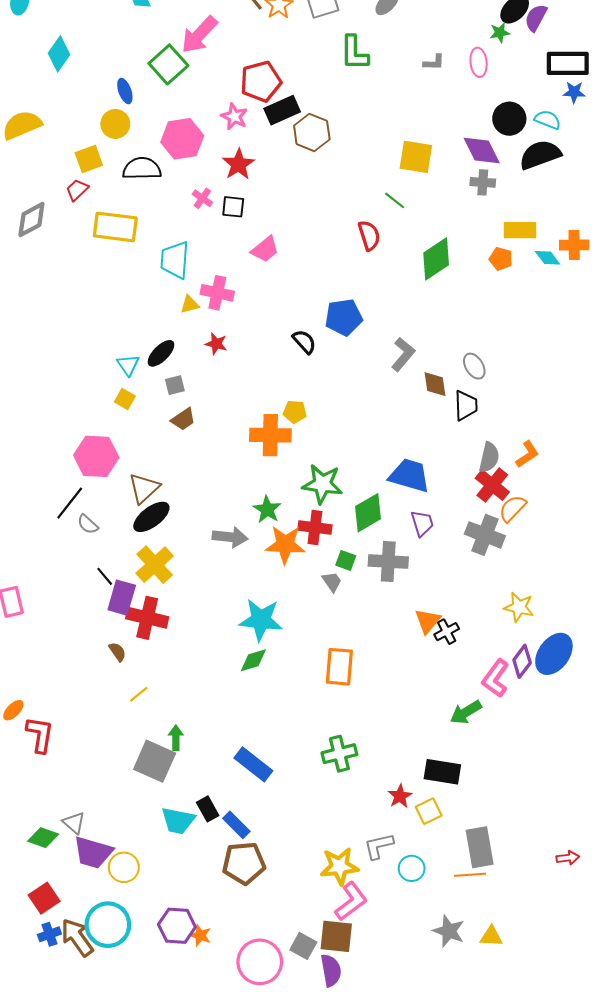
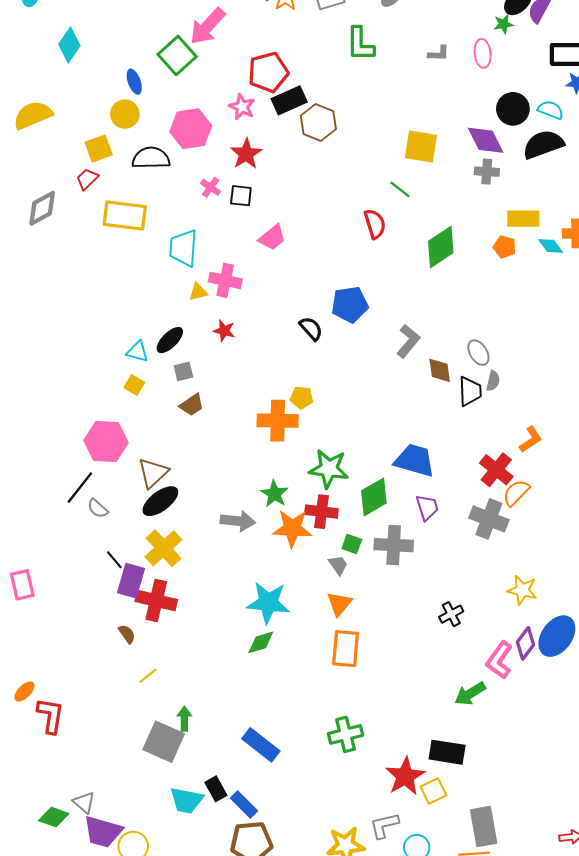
cyan triangle: (128, 365) -> (137, 352), turned -40
gray semicircle: (489, 457) -> (493, 381), moved, size x0.7
orange triangle: (428, 621) -> (339, 604), moved
red star: (400, 796) -> (405, 776), size x1.6

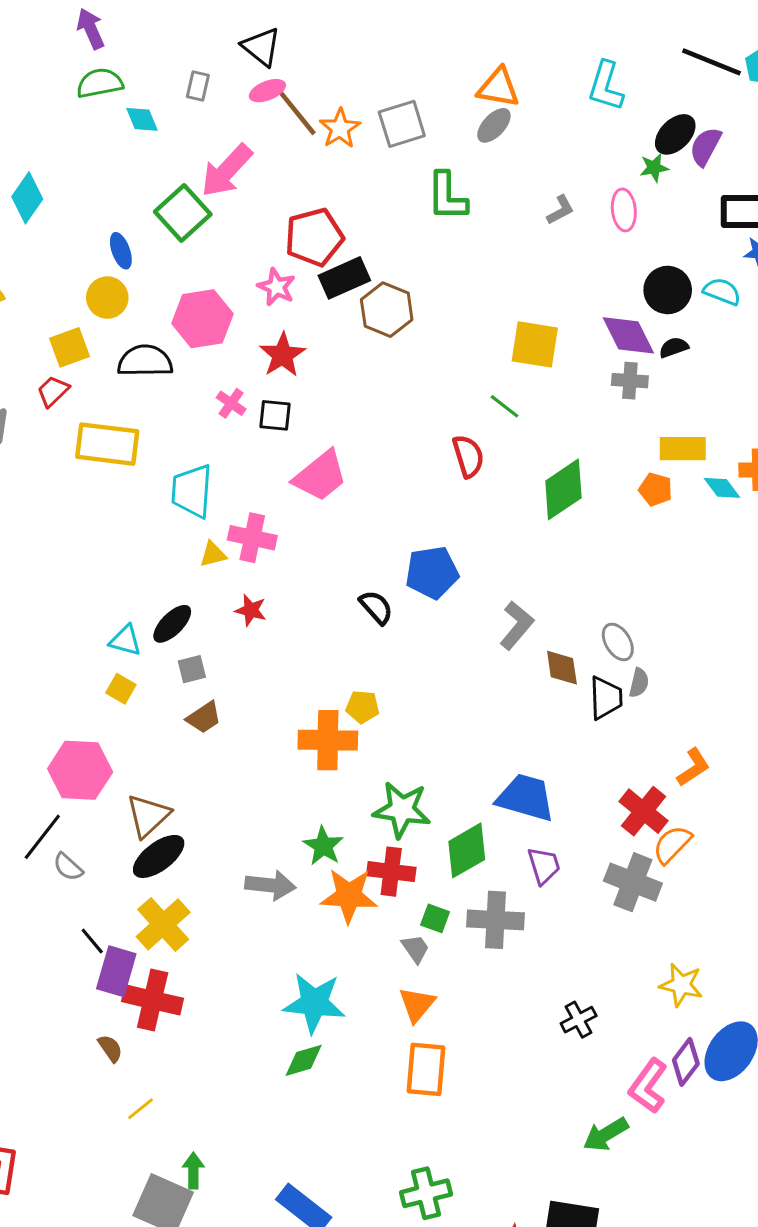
gray L-shape: (439, 53) -> (560, 210), turned -30
black semicircle: (543, 144) -> (674, 347), moved, size x0.5
pink trapezoid: (272, 238) -> (320, 476), size x1.4

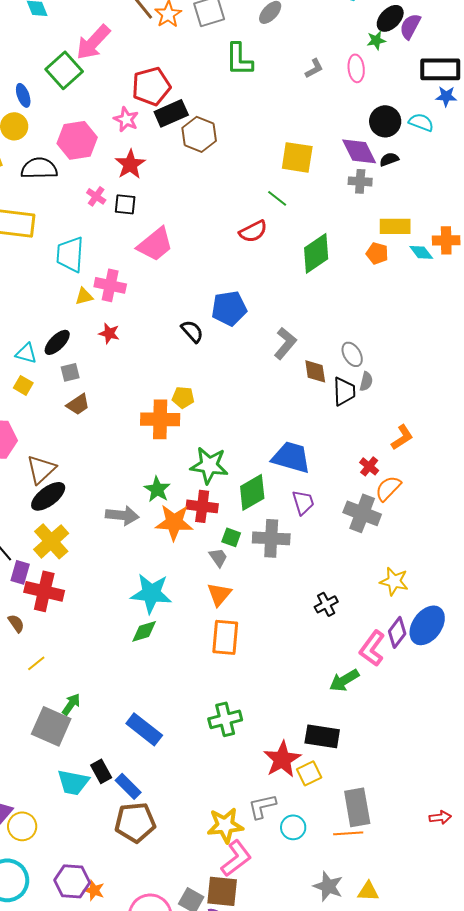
red semicircle: (468, 456) -> (253, 231), turned 80
red cross: (643, 811) -> (369, 466), size x0.6
purple rectangle: (116, 971) -> (20, 572), size x0.7
green arrow: (193, 1171) -> (71, 704), turned 35

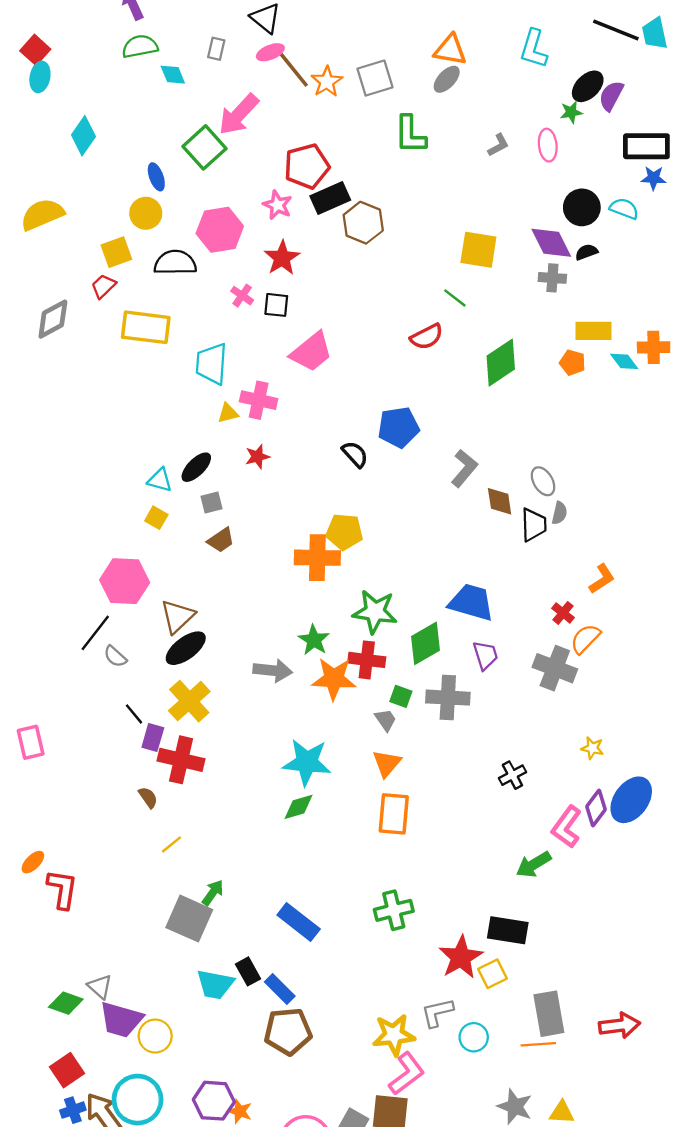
red star: (109, 333) -> (257, 457), turned -30
yellow pentagon: (183, 397) -> (344, 532), size x1.4
yellow star: (394, 581) -> (592, 748), size x0.7
red arrow: (440, 817) -> (619, 1025), moved, size x1.6

